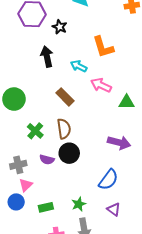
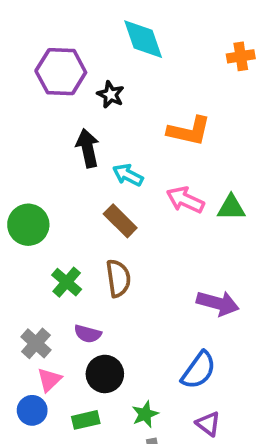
orange L-shape: (103, 47) -> (189, 131), turned -60
cyan arrow: (79, 66) -> (128, 175), moved
green triangle: (127, 102) -> (231, 207), moved
black circle: (69, 153) -> (105, 374), moved
gray cross: (18, 165) -> (36, 343), turned -35

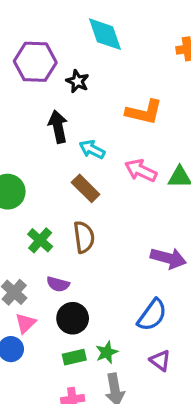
green rectangle: (86, 420) -> (74, 357), moved

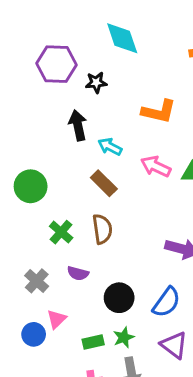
black star: (77, 81) -> (96, 82), turned -30
black circle: (73, 318) -> (119, 298), moved
pink triangle: (26, 323) -> (56, 319), moved
purple triangle: (160, 360) -> (174, 345), size x1.4

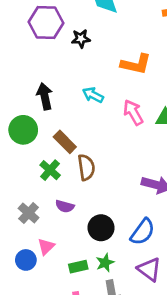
black arrow: (78, 125) -> (45, 96), moved
pink arrow: (156, 166) -> (133, 112), turned 35
brown rectangle: (104, 183) -> (65, 142), moved

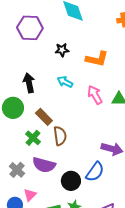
black star: (81, 39) -> (62, 50), moved
purple semicircle: (65, 206) -> (44, 165), size x1.6
blue semicircle: (143, 232) -> (95, 172), moved

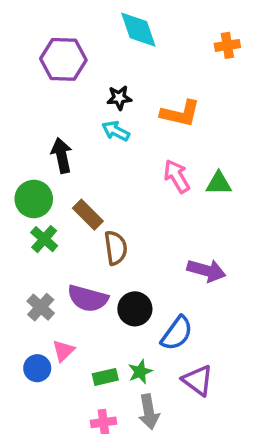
cyan arrow: (65, 82) -> (116, 131), moved
green cross: (33, 138) -> (44, 239), moved
blue semicircle: (95, 172) -> (177, 333), moved
black circle: (71, 181) -> (135, 309), moved

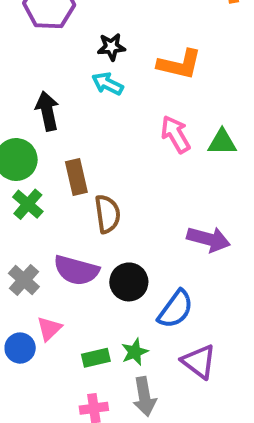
brown rectangle: (88, 215) -> (76, 177), turned 32

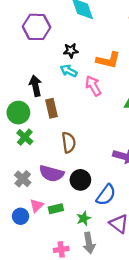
pink arrow: (176, 134) -> (93, 86), moved
brown rectangle: (76, 177) -> (52, 108), moved
green rectangle: (96, 358) -> (56, 209), moved

